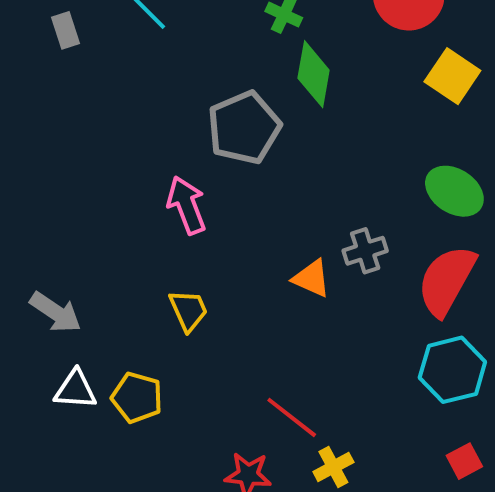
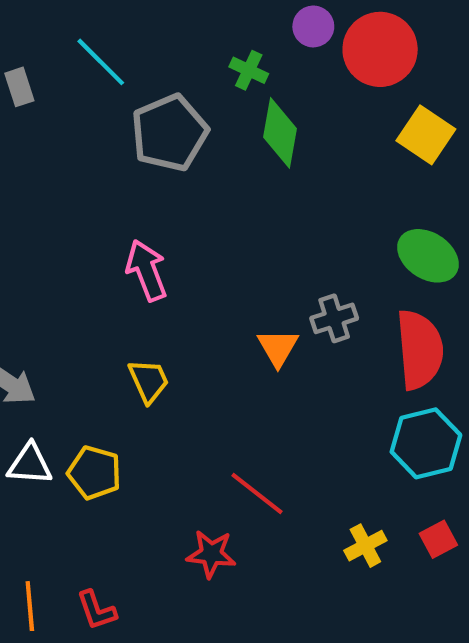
gray pentagon: (244, 128) -> (169, 133), moved
orange triangle: (312, 278) -> (278, 348), turned 36
red semicircle: (446, 280) -> (420, 350), turned 146
yellow cross: (333, 467) -> (365, 546), moved

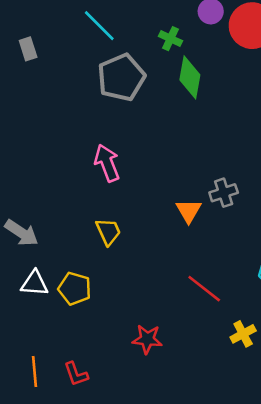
cyan line: (101, 62) -> (99, 26), moved
red line: (257, 493) -> (204, 289), moved

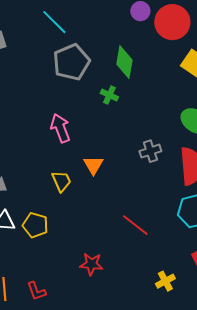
green cross: (171, 39) -> (109, 95), moved
orange triangle: (189, 211) -> (93, 165), moved
yellow cross: (243, 334) -> (165, 281), moved

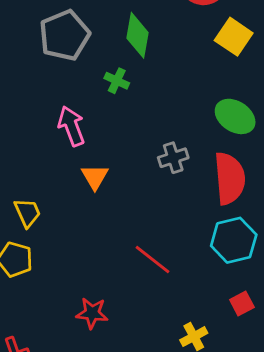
pink arrow: (60, 128) -> (71, 126), moved
yellow trapezoid: (61, 181) -> (27, 213), moved

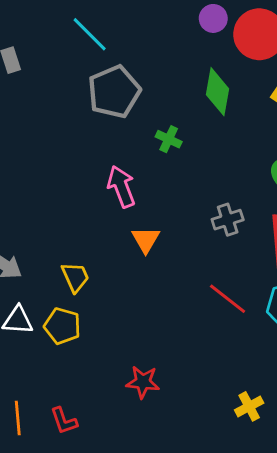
green diamond: (137, 35) -> (218, 92), moved
red line: (153, 259) -> (228, 299), moved

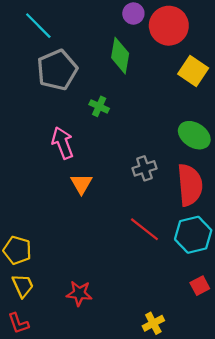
green diamond: (218, 92) -> (120, 56), moved
yellow trapezoid: (75, 277) -> (23, 286), moved
yellow cross: (249, 406) -> (153, 323), moved

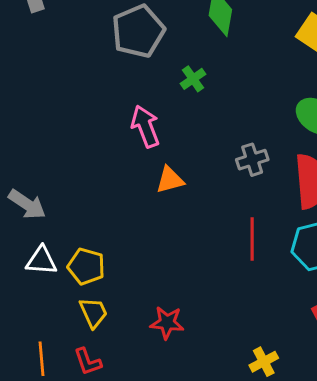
green cross: (99, 106) -> (193, 79), turned 30
orange triangle: (81, 184) -> (170, 180), turned 45
red line: (144, 229) -> (252, 239), turned 52

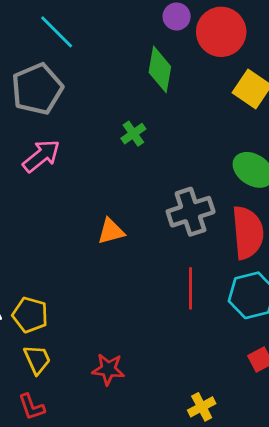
gray pentagon: (138, 31) -> (37, 89), moved
pink arrow: (145, 126) -> (41, 156), moved, turned 72
gray cross: (252, 160) -> (191, 212), size x1.5

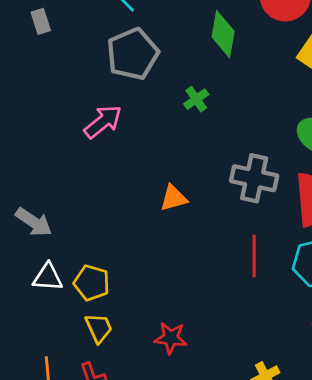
gray pentagon: (37, 89) -> (133, 54), moved
gray cross: (191, 212) -> (254, 178), turned 30

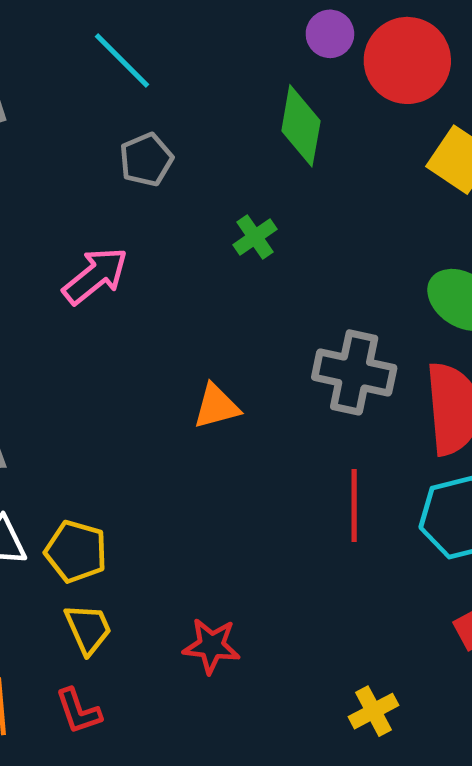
gray pentagon: (133, 54) -> (146, 160), size x0.6

